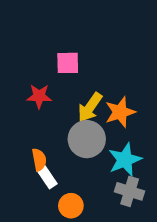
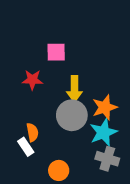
yellow arrow: (90, 107) -> (74, 89), turned -35
orange star: (120, 112) -> (105, 107), moved
white rectangle: (47, 177) -> (26, 147), moved

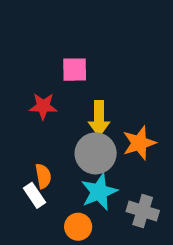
cyan star: (103, 132) -> (99, 192), moved

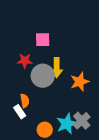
gray circle: (96, 153) -> (43, 76), moved
cyan star: (99, 192) -> (67, 124), moved
gray cross: (143, 211) -> (82, 121), turned 30

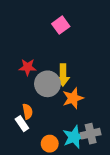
pink square: (43, 40) -> (61, 25), moved, turned -35
orange star: (80, 82) -> (73, 98), moved
gray cross: (82, 121) -> (91, 134), turned 30

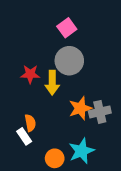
yellow arrow: (63, 75) -> (52, 83), moved
gray circle: (47, 84) -> (69, 61), moved
gray cross: (91, 134) -> (100, 112), moved

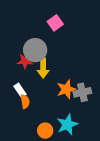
gray circle: (69, 61) -> (35, 50), moved
white rectangle: (24, 136) -> (20, 90), moved

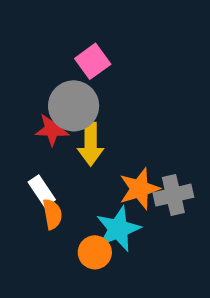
pink square: (55, 23) -> (93, 61), moved
cyan star: (67, 125) -> (118, 229), moved
orange circle: (45, 131) -> (95, 252), moved

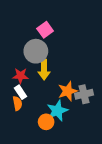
red star: (52, 129) -> (20, 76), moved
orange semicircle: (52, 214) -> (17, 103), moved

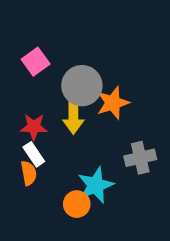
pink square: (45, 30) -> (36, 62), moved
gray circle: (36, 51) -> (82, 86), moved
orange star: (68, 91) -> (113, 103), moved

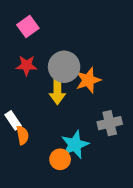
pink square: (36, 62) -> (28, 27), moved
red star: (34, 127) -> (27, 65), moved
white rectangle: (34, 154) -> (13, 120), moved

